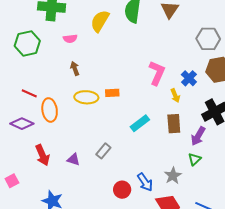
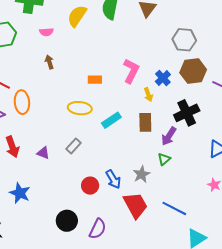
orange rectangle: (112, 93) -> (95, 80), moved
yellow ellipse: (86, 97) -> (80, 108), moved

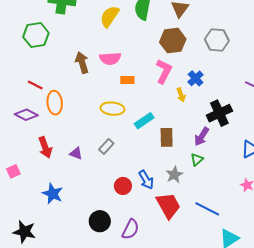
pink semicircle: (46, 32) -> (110, 58), moved, size x1.5
brown arrow: (49, 62) -> (82, 63), size x1.5
brown hexagon: (193, 71) -> (173, 41), moved
brown rectangle: (145, 122) -> (167, 137), moved

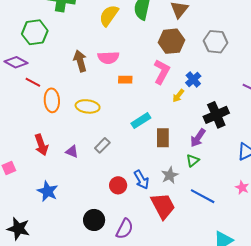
yellow arrow: (181, 95) -> (178, 96), turned 56
yellow ellipse: (113, 109) -> (88, 106), moved
purple diamond: (26, 115) -> (16, 62), moved
blue line: (207, 209) -> (203, 196), moved

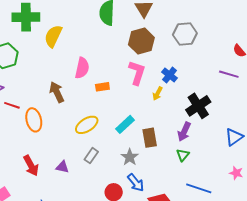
yellow semicircle: (109, 16) -> (53, 36), moved
pink semicircle: (108, 58) -> (82, 68), turned -65
brown arrow: (80, 61) -> (57, 92), moved
yellow ellipse: (88, 106) -> (87, 125), moved, turned -30
gray star: (170, 175) -> (130, 157), moved

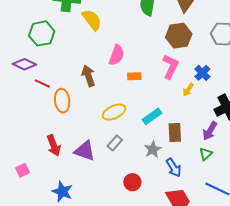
yellow semicircle: (53, 36) -> (92, 20), turned 110
purple triangle: (62, 167) -> (85, 151), size x1.6
blue arrow: (136, 183) -> (174, 168), moved

